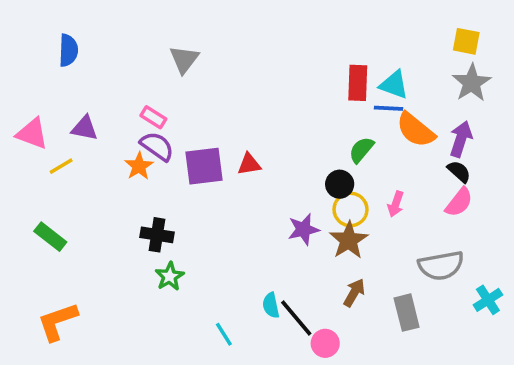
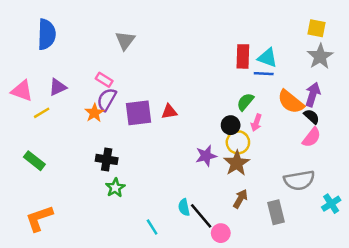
blue semicircle: (68, 50) -> (47, 34), size x1.4
purple triangle: (85, 128) -> (58, 87), turned -36
orange semicircle: (416, 130) -> (291, 102), moved
purple semicircle: (157, 146) -> (107, 99), turned -95
pink arrow: (396, 204) -> (256, 123), moved

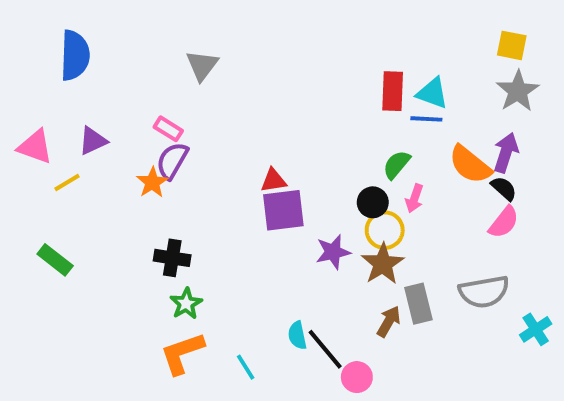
purple square: (139, 113) -> (283, 210), moved
gray rectangle: (276, 212) -> (418, 304), moved
orange L-shape: (39, 218) -> (182, 353), moved

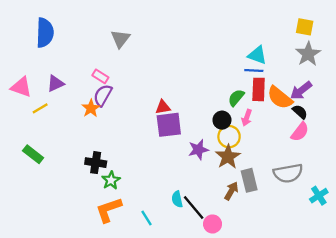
red rectangle: (393, 91) -> (259, 89), moved
purple arrow: (506, 153) -> (301, 91), turned -145
black cross: (172, 258) -> (96, 163), moved

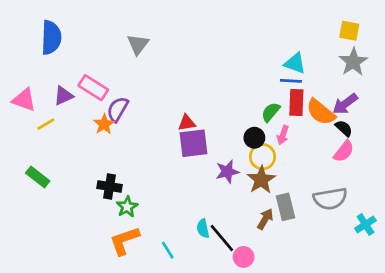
pink rectangle: (100, 76) -> (93, 88), moved, size x1.5

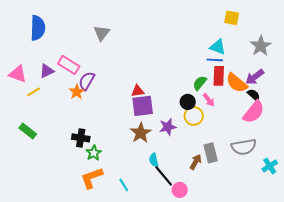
yellow square: (349, 31) -> (232, 18), moved
pink arrow: (283, 135) -> (209, 100), turned -56
pink semicircle: (344, 151) -> (254, 112), size x1.4
brown star: (261, 180) -> (141, 133), moved
cyan semicircle: (203, 228) -> (154, 160), moved

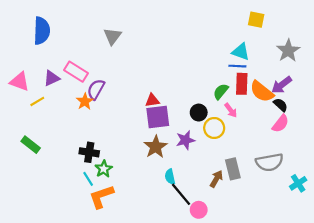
black circle: (188, 102) -> (199, 113), moved
pink semicircle: (254, 112) -> (280, 124), size x0.7
cyan line: (124, 185) -> (88, 179), moved

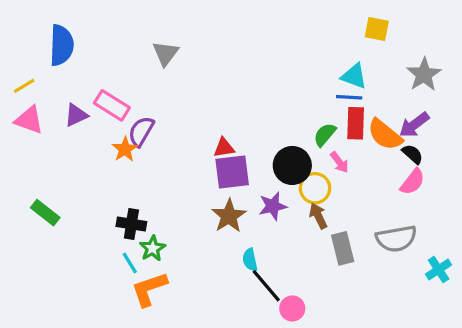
yellow line: (37, 101) -> (24, 86), moved
black circle: (199, 113) -> (292, 165), size x1.5
brown arrow: (216, 179) -> (318, 216), moved, turned -56

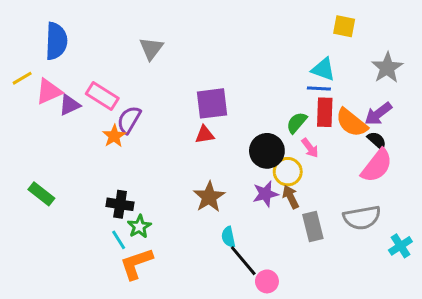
pink triangle: (29, 120) -> (49, 92), moved, turned -44
purple square: (232, 172) -> (212, 103), moved
pink semicircle: (413, 182) -> (377, 166), size x1.4
purple star: (273, 206) -> (265, 194), moved

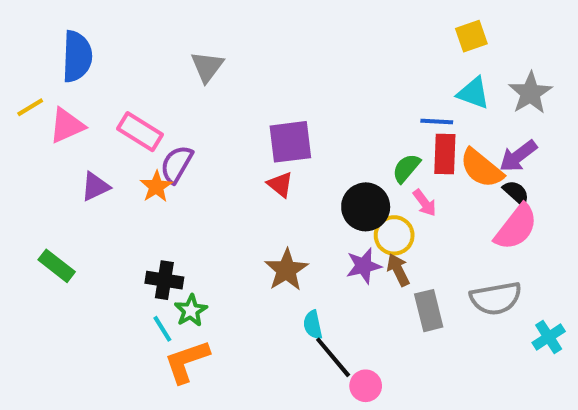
yellow square: (344, 26) -> (471, 36), turned -30
cyan triangle: (323, 69) -> (473, 93), moved
purple triangle: (70, 105) -> (95, 187), moved
red triangle: (205, 135) -> (280, 185), turned 48

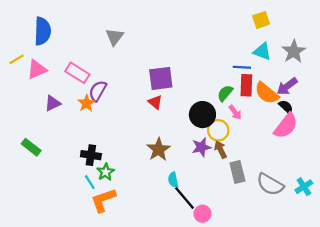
gray semicircle: (496, 298) -> (270, 184), moved, turned 40

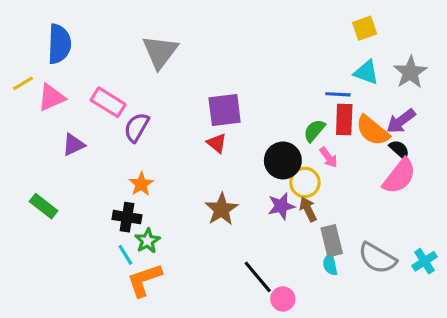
gray triangle: (115, 37) -> (160, 52), size x1.4
orange star: (86, 103) -> (141, 184), moved
cyan semicircle: (173, 180) -> (330, 264), moved

